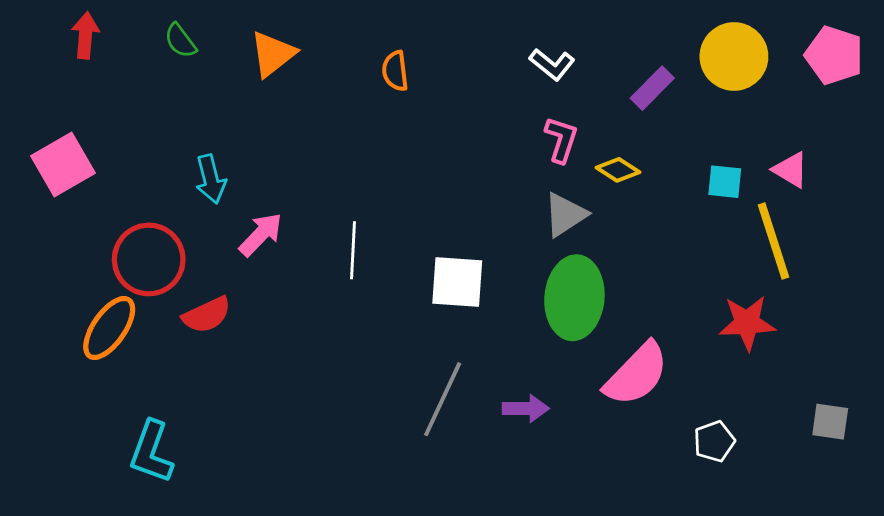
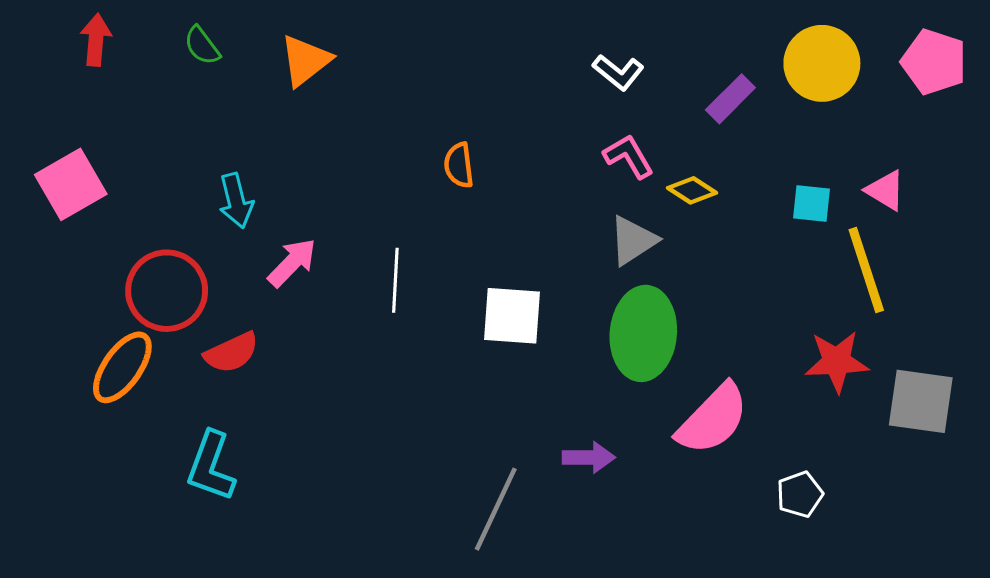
orange semicircle: (395, 71) -> (459, 165), moved
pink L-shape: (561, 140) -> (629, 156), turned -48
gray line: (443, 399) -> (496, 509), moved
gray square: (830, 422) -> (921, 401), moved, size x1.6
cyan L-shape: (151, 452) -> (211, 466), moved

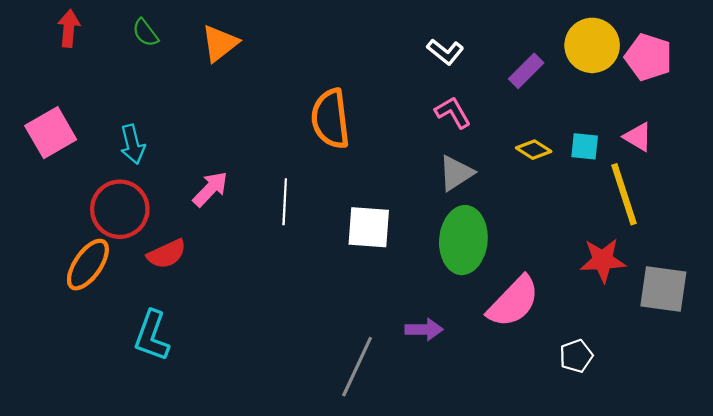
pink pentagon: (934, 62) -> (648, 57), moved
orange semicircle: (459, 165) -> (330, 119), size x1.8
yellow diamond: (692, 190) -> (534, 150), moved
cyan arrow: (236, 201) -> (133, 144), moved

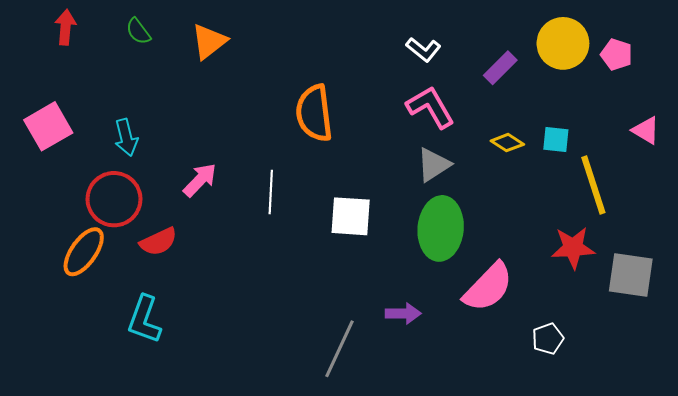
pink pentagon: (648, 57) -> (617, 55), size x0.7
pink L-shape: (453, 112) -> (431, 107), size x1.4
pink triangle: (638, 137) -> (646, 130), moved

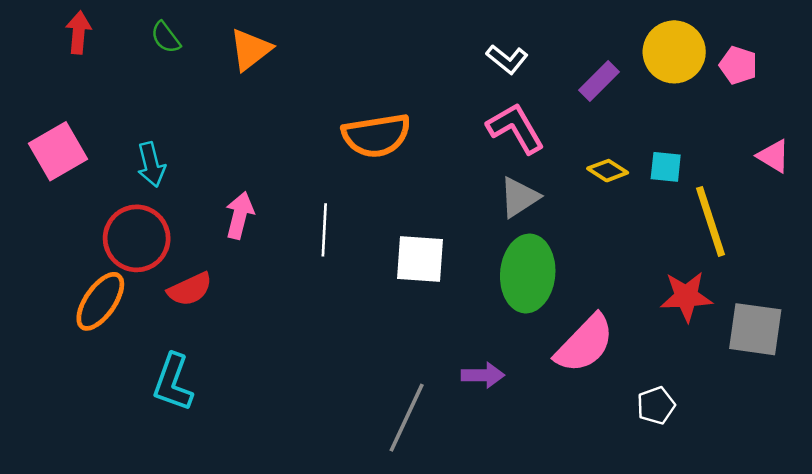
orange semicircle: (314, 113) -> (376, 135), turned -92
pink arrow: (200, 180) -> (240, 215), turned -30

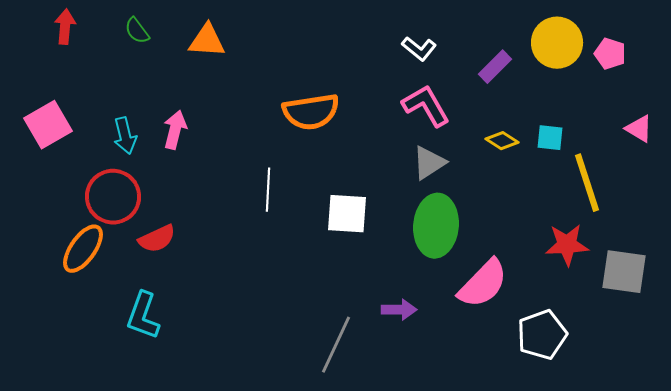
orange triangle: (250, 49) -> (207, 41), turned 42
pink arrow: (240, 215) -> (175, 130), moved
white pentagon: (656, 405) -> (542, 335), size x1.6

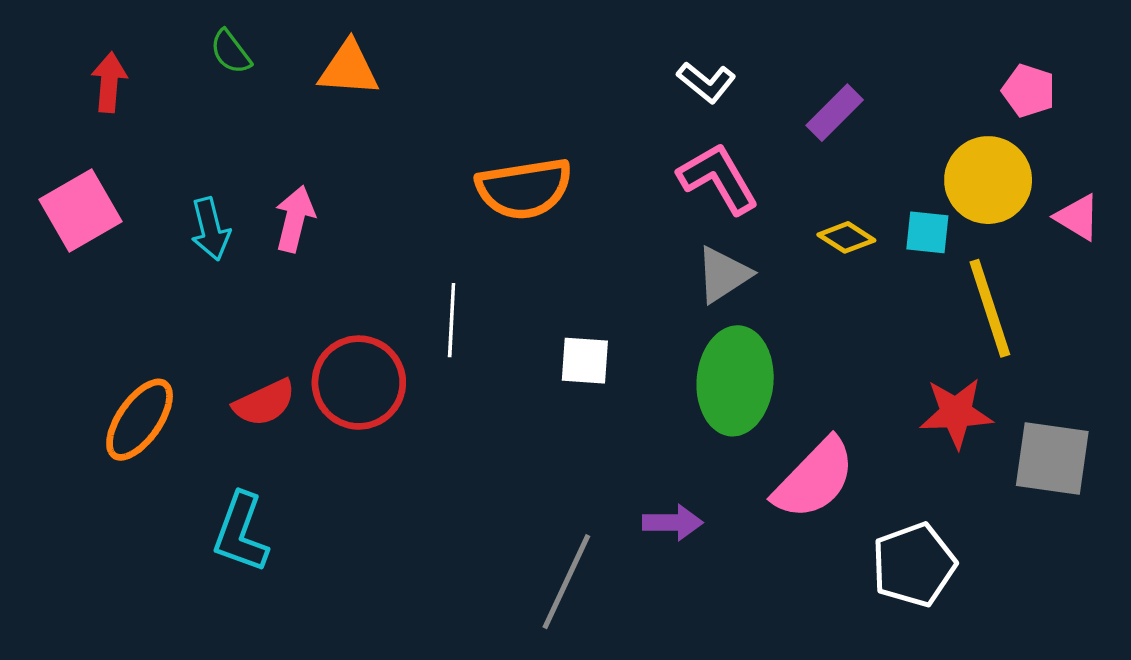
red arrow: (65, 27) -> (109, 82), moved
yellow circle: (557, 43) -> (988, 180), moved
red circle: (113, 197) -> (359, 383), moved
white square: (347, 214) -> (585, 361), size x0.7

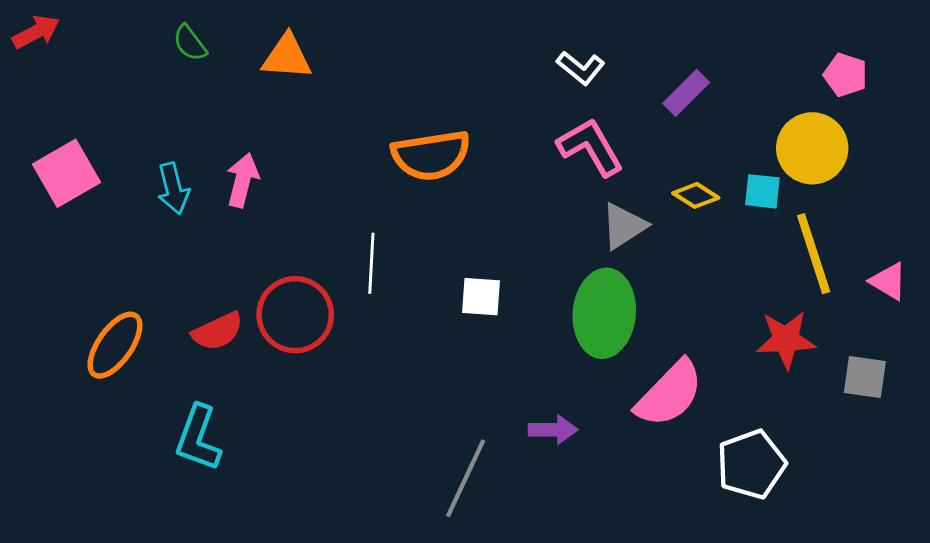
red arrow: (109, 82) -> (36, 32), moved, turned 57
pink triangle: (1078, 217) -> (888, 281), moved
gray triangle: (723, 275) -> (624, 226), moved
gray square: (1052, 458) -> (865, 377), size x0.7

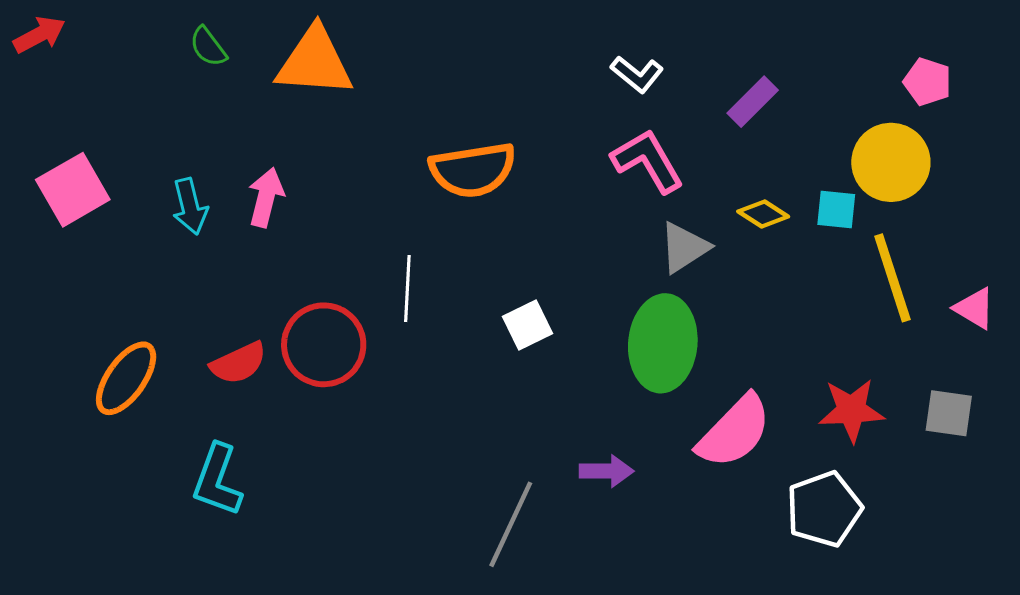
orange triangle: (287, 57) -> (315, 62), size x1.4
white square: (481, 297) -> (527, 325), turned -30
red star: (786, 340) -> (851, 410), moved

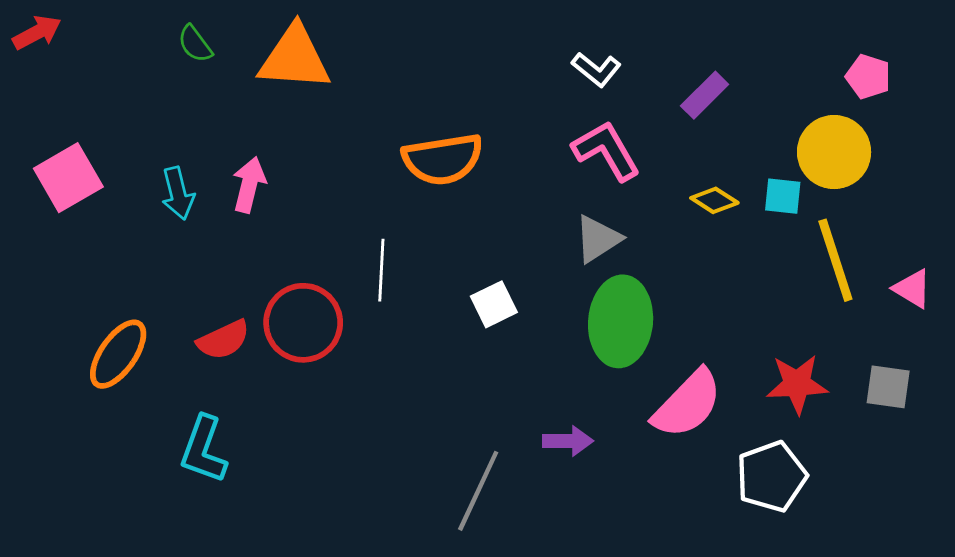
gray triangle: (684, 248) -> (598, 239), moved

